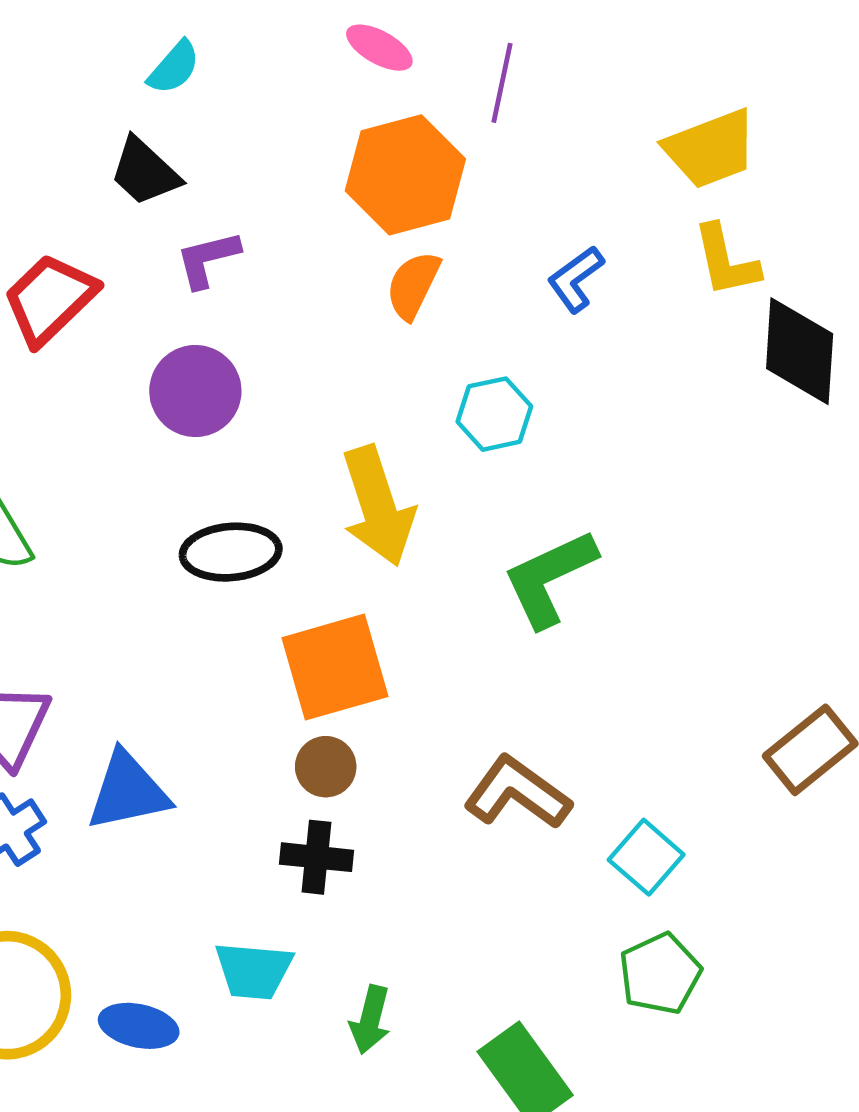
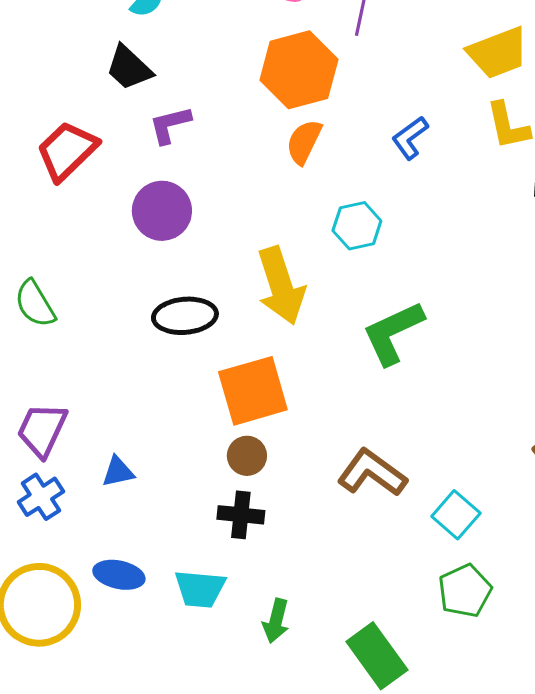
blue triangle: (128, 791) -> (118, 472), size x0.6
blue ellipse: (139, 1026) -> (119, 575), moved

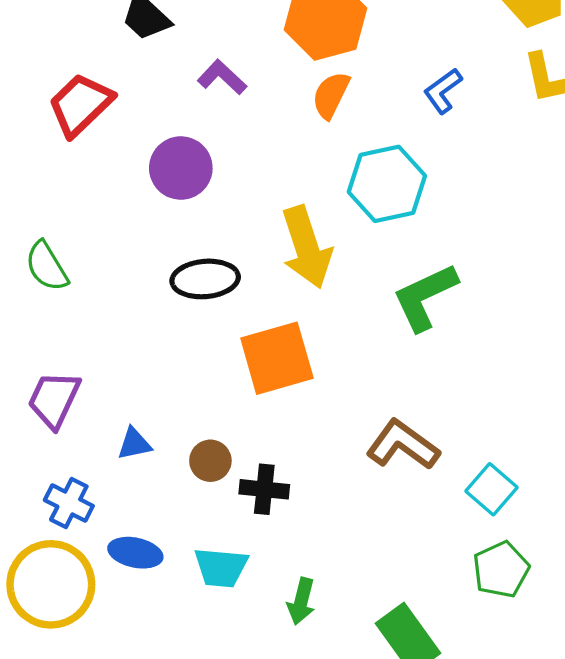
purple L-shape: (170, 125) -> (222, 77), moved, turned 57
cyan hexagon: (357, 226) -> (387, 184), size x1.5
brown circle: (247, 456) -> (210, 461), moved
blue cross: (41, 497) -> (69, 503), moved, turned -30

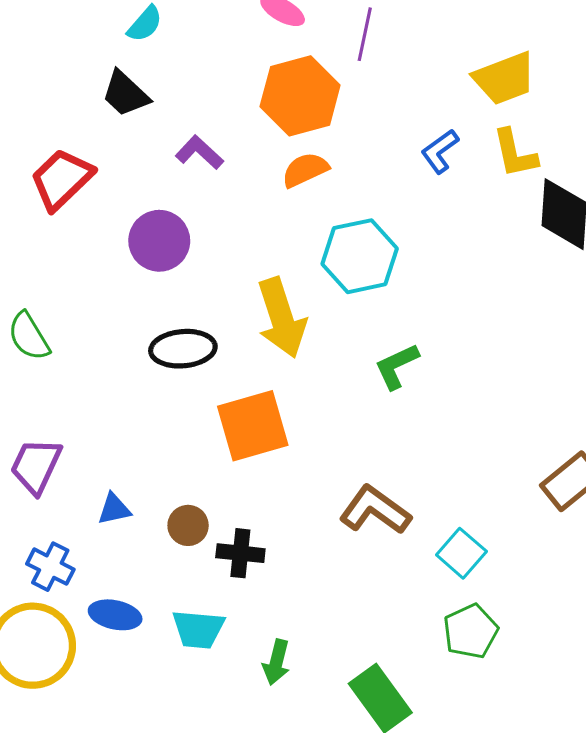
blue L-shape: (443, 91) -> (440, 151), moved
orange semicircle: (331, 95) -> (305, 170), turned 39
green L-shape: (425, 297) -> (397, 366), size x0.7

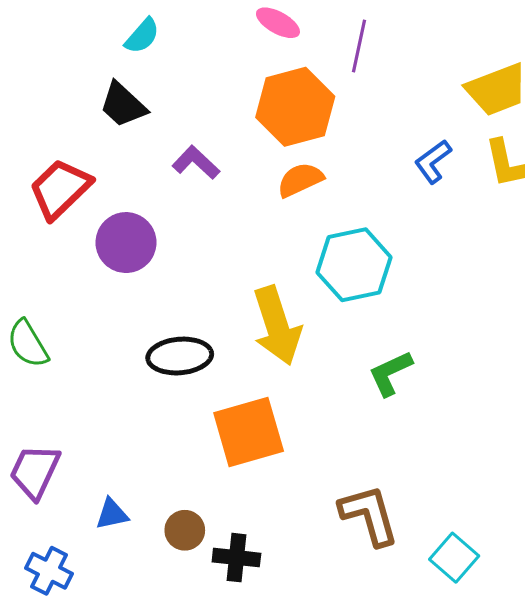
purple circle: (159, 241) -> (126, 243), moved
brown L-shape: (375, 510) -> (369, 515), turned 38

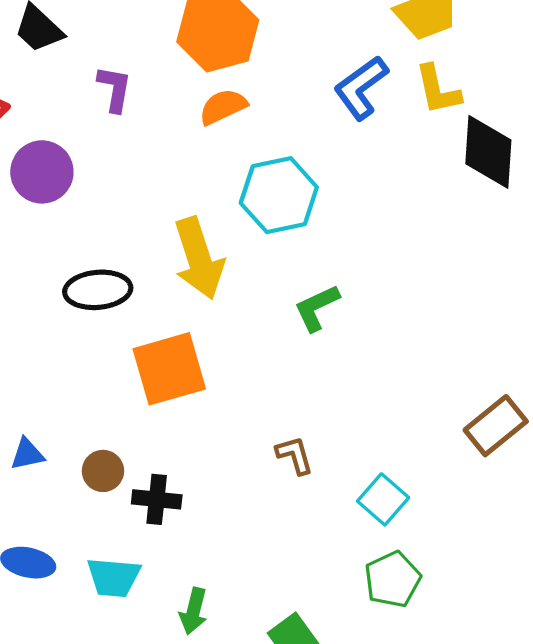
blue L-shape: (433, 162) -> (361, 88), size x1.4
purple L-shape: (196, 163) -> (115, 89), turned 57
brown L-shape: (369, 515) -> (295, 455), size x0.6

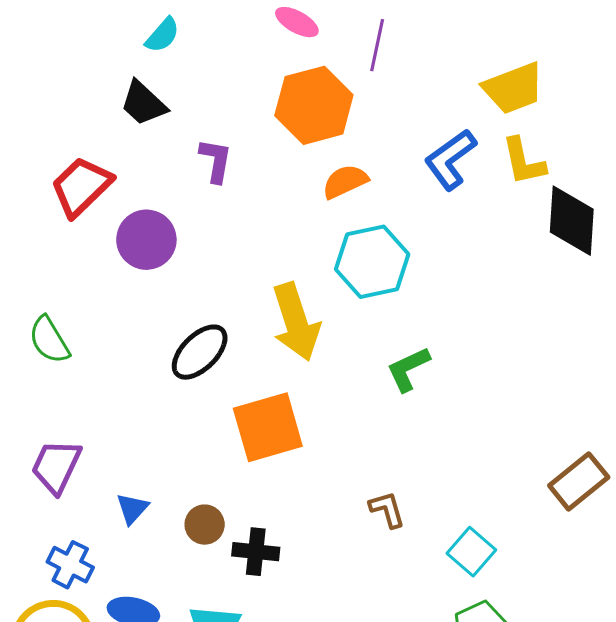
orange semicircle: (223, 107) -> (345, 182), moved
black ellipse: (98, 290) -> (200, 352), turned -40
blue triangle: (27, 454) -> (132, 508), turned -36

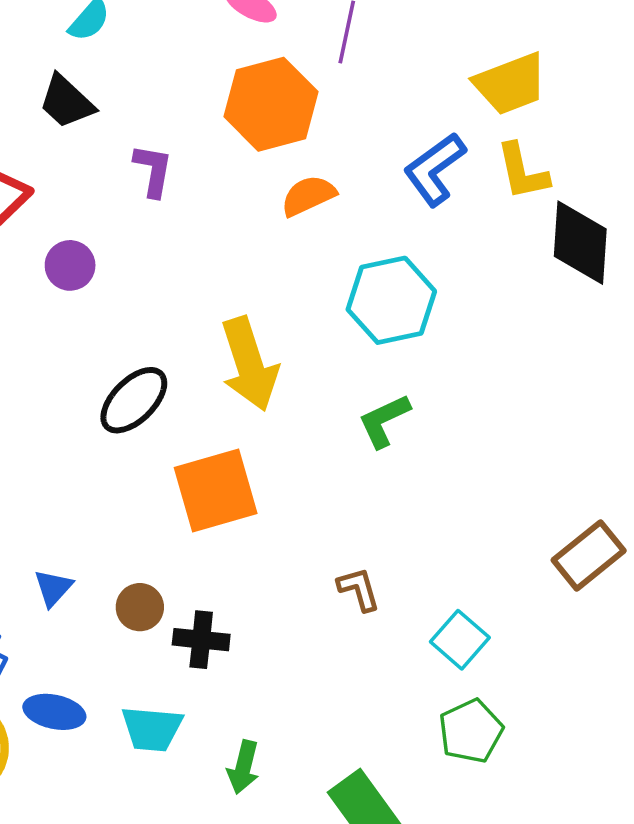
purple circle: (146, 240) -> (70, 265), size x0.7
cyan hexagon: (372, 262) -> (391, 300), moved

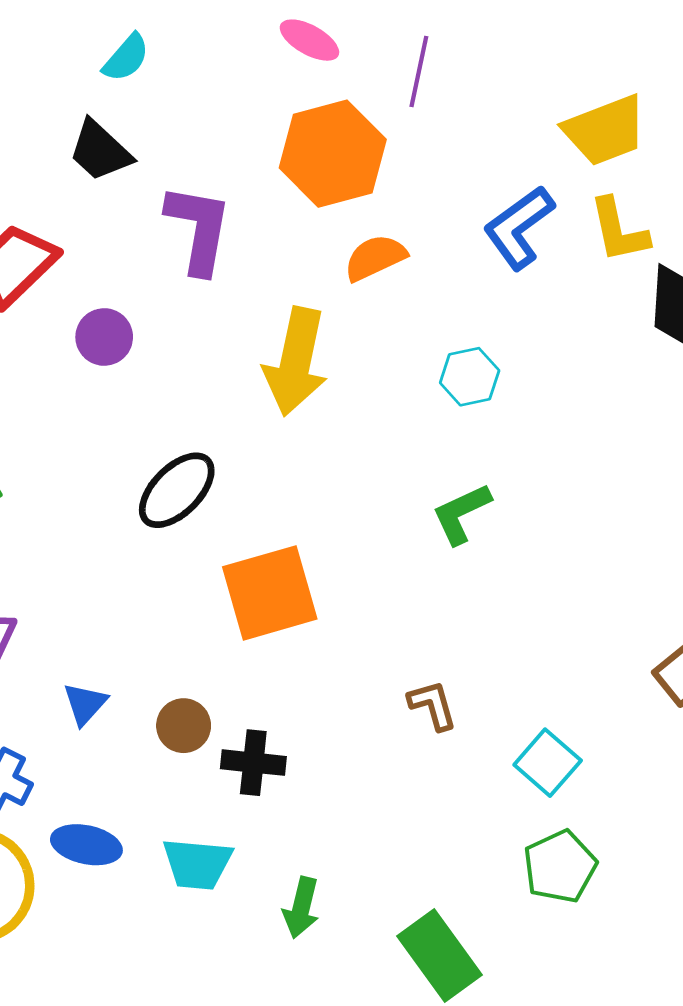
purple L-shape: (153, 170) -> (199, 229), size x1.5
cyan hexagon: (391, 300) -> (470, 377), size x0.6
yellow arrow: (249, 364) -> (296, 362), moved, turned 30

